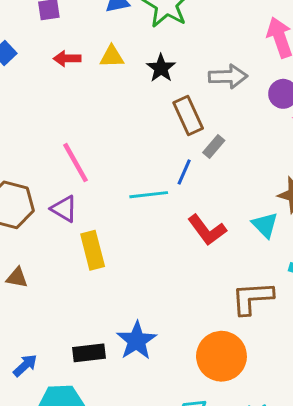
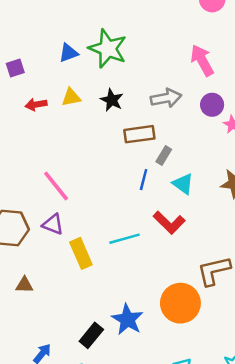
brown rectangle: (188, 115) -> (139, 134), turned -64
cyan line: (149, 195) -> (124, 239), moved
cyan triangle: (265, 225) -> (183, 184), moved
black rectangle: (89, 353) -> (91, 335), turned -35
orange circle: (221, 356) -> (180, 303), moved

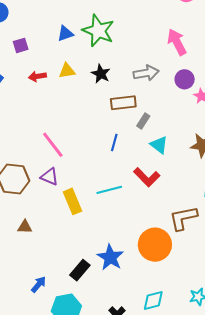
blue line: (144, 180) -> (114, 143), moved

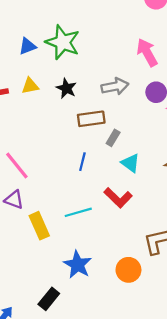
orange circle: (155, 245) -> (128, 270), size x0.7
blue star: (110, 257) -> (78, 265), moved

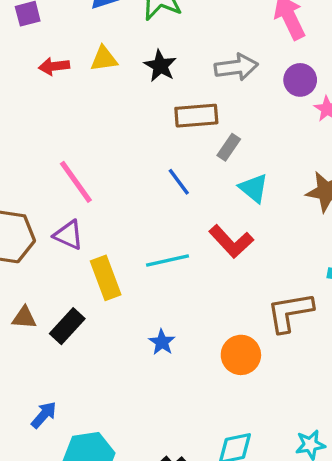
blue line: (82, 162) -> (179, 182), turned -54
blue star: (78, 265) -> (162, 342), size x0.6
black rectangle: (49, 299) -> (67, 326), moved

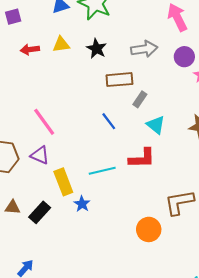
red L-shape: (231, 241) -> (142, 158), turned -48
blue star: (162, 342) -> (82, 204), moved

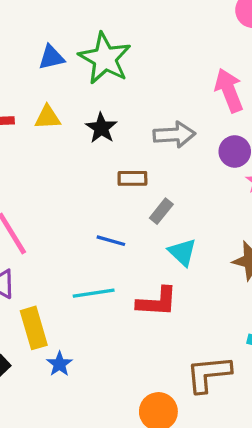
brown rectangle: (119, 80) -> (132, 178), size x0.7
blue line: (109, 121) -> (111, 241), turned -42
cyan line: (102, 171) -> (94, 293), moved

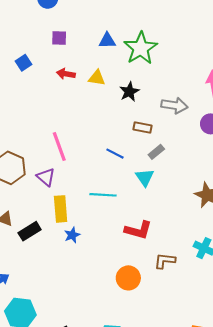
blue line: (111, 241) -> (115, 154), moved
cyan triangle: (182, 252) -> (145, 177), moved
red L-shape: (157, 302) -> (138, 230), moved
brown L-shape: (209, 374) -> (165, 261), size x0.7

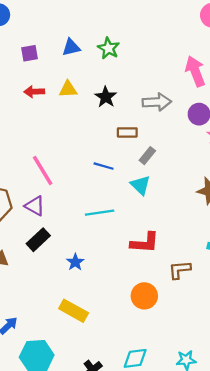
purple square: (59, 38) -> (30, 53), moved
green star: (141, 48) -> (109, 48), size x0.6
yellow rectangle: (61, 209) -> (74, 311), moved, turned -45
black rectangle: (30, 231) -> (38, 240), moved

